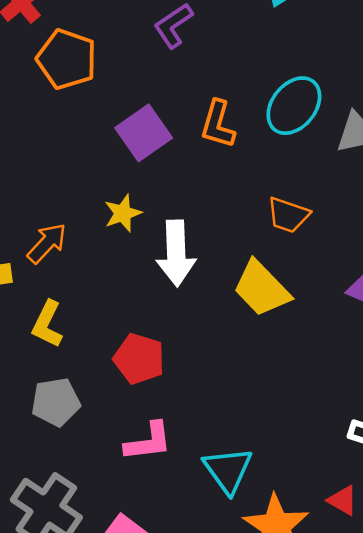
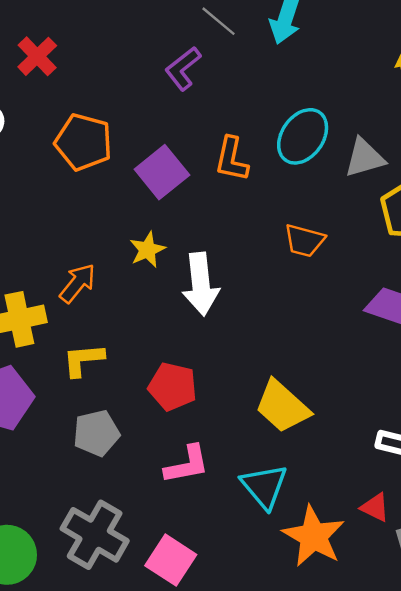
orange pentagon: (67, 59) -> (84, 142), moved
yellow trapezoid: (261, 289) -> (282, 406), moved
yellow L-shape: (47, 324) -> (83, 360), turned 63

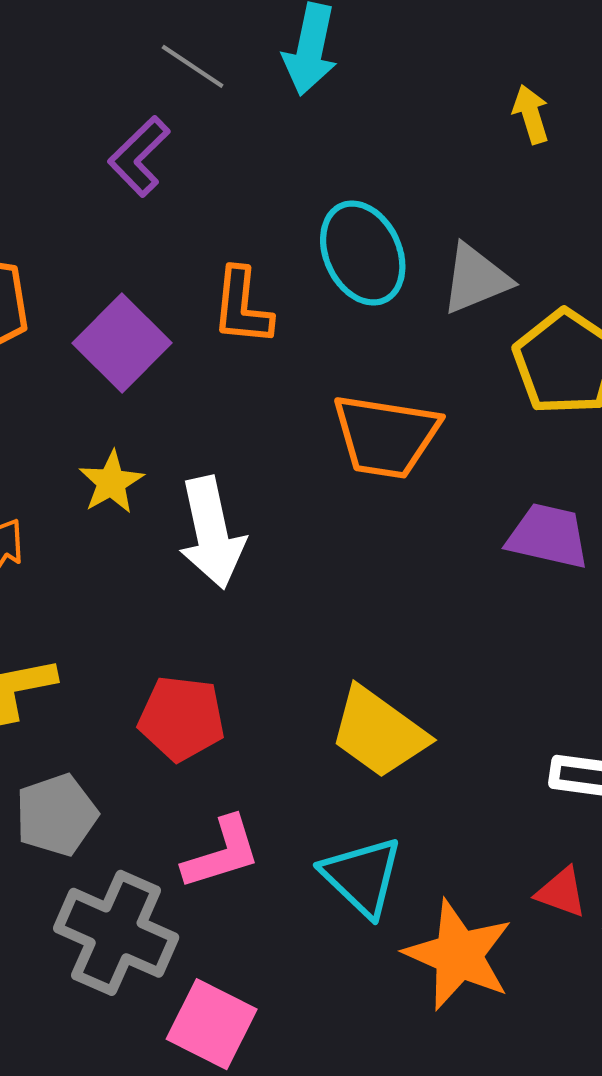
cyan ellipse: (303, 136) -> (363, 253), turned -54
orange trapezoid: (304, 240) -> (386, 436), size x1.5
gray cross: (95, 535) -> (116, 933), moved

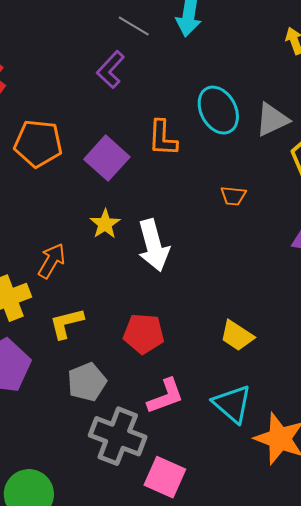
orange trapezoid: (386, 436) -> (233, 196), size x0.5
yellow trapezoid: (379, 732) -> (237, 336), size x0.7

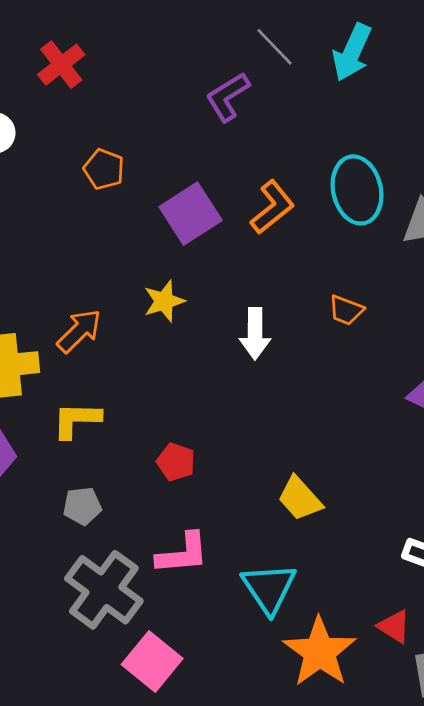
orange L-shape: (163, 138) -> (272, 207), turned -147
orange pentagon: (38, 143) -> (104, 169), size x0.6
white arrow: (153, 245) -> (255, 334), moved, size x0.7
red pentagon: (144, 334) -> (176, 462), size x0.7
gray pentagon: (87, 382) -> (82, 506), size x0.7

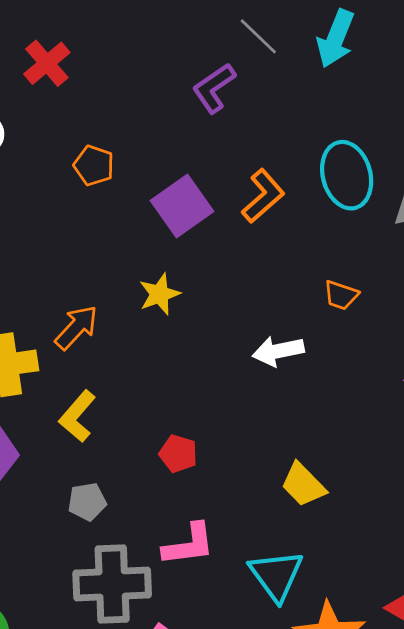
white arrow: (255, 334) -> (278, 351), moved, turned 81
yellow L-shape: (76, 420) -> (77, 416), turned -48
gray cross: (104, 590) -> (112, 584), turned -36

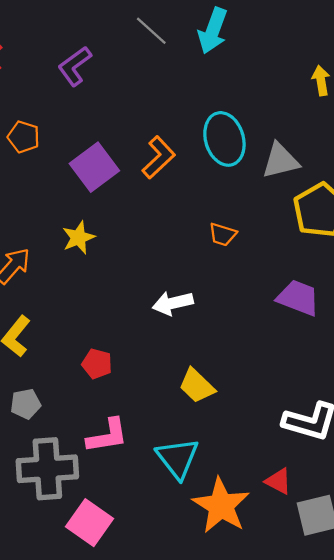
purple L-shape: (214, 88) -> (75, 66), moved
white arrow: (278, 351) -> (173, 303), moved

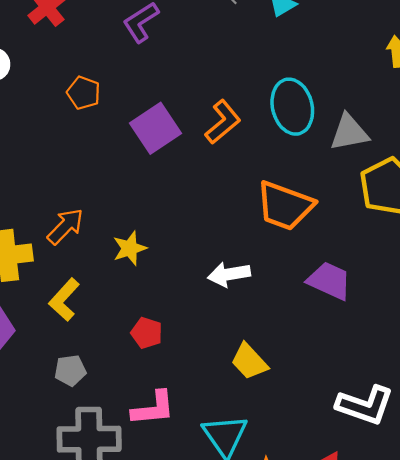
orange trapezoid: (223, 234) -> (285, 206), size x2.0
yellow star: (79, 238) -> (130, 248), moved
purple trapezoid: (298, 298) -> (329, 281), moved

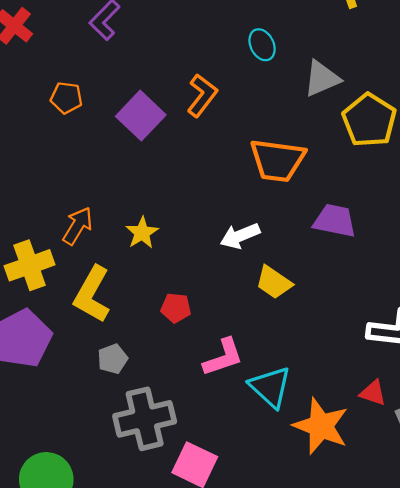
cyan ellipse: (292, 107) -> (262, 45), moved, size x0.6
yellow L-shape: (64, 300) -> (92, 294), size x1.4
yellow trapezoid: (249, 361) -> (274, 282), moved
pink L-shape: (153, 408) -> (223, 357), moved

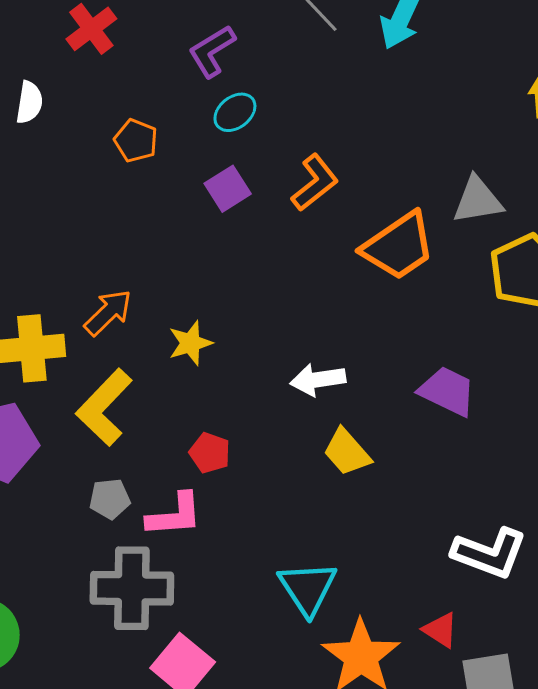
cyan ellipse: (262, 45) -> (235, 112), moved, turned 64
purple square: (141, 116) -> (228, 189), size x0.7
orange trapezoid: (277, 160) -> (399, 246), moved, turned -56
pink L-shape: (223, 357) -> (175, 515), moved

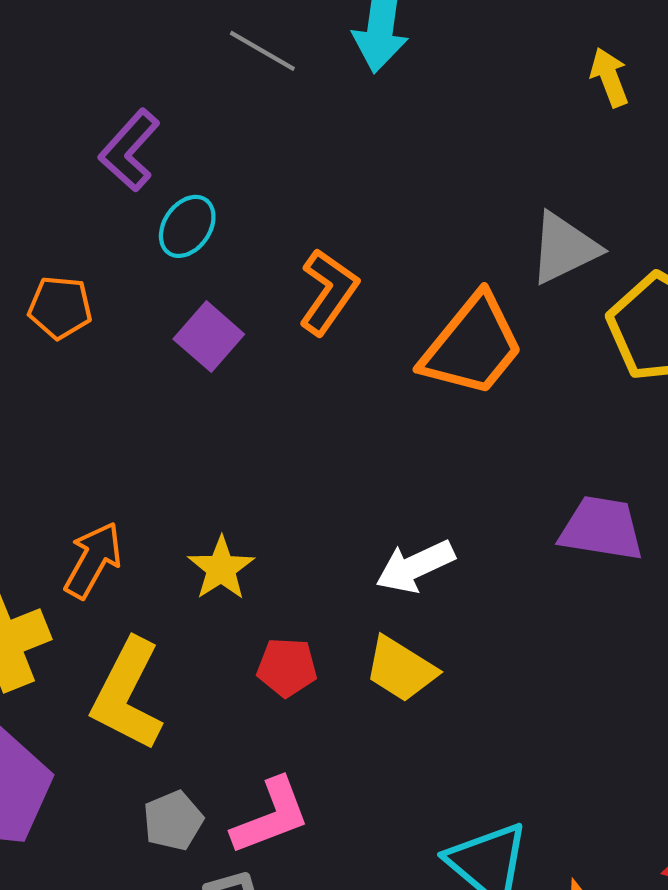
yellow trapezoid: (347, 452) -> (401, 669), moved
red pentagon: (210, 453) -> (287, 667), moved

